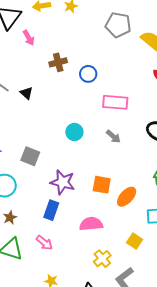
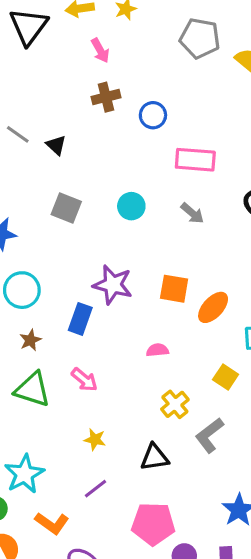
pink arrow: (29, 38) -> (100, 51), moved
gray square: (30, 156) -> (66, 208), moved
blue rectangle: (51, 210) -> (80, 319), moved
pink semicircle: (91, 224) -> (157, 350), size x0.6

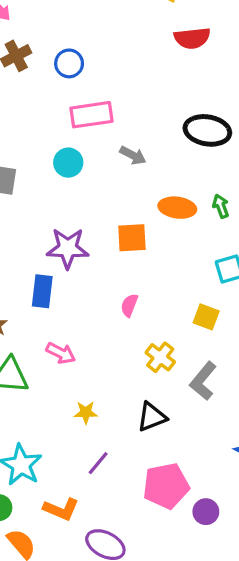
pink rectangle: (195, 160) -> (92, 115), moved
orange ellipse: (213, 307) -> (177, 208), moved, turned 68
pink semicircle: (157, 350) -> (129, 305), turned -50

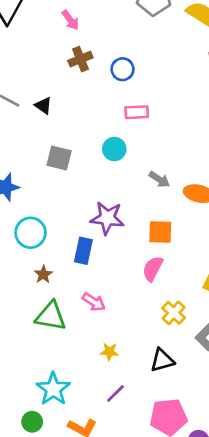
pink rectangle: (92, 115) -> (137, 112), size x0.7
gray arrow: (133, 155) -> (159, 179), moved
orange square: (132, 238) -> (160, 232), moved
pink semicircle: (129, 305) -> (153, 269), size x1.4

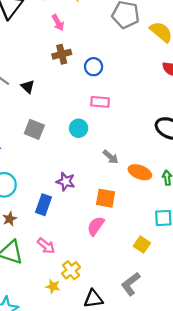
purple star: (107, 218) -> (66, 182), size x0.7
yellow cross: (174, 313) -> (71, 270), moved

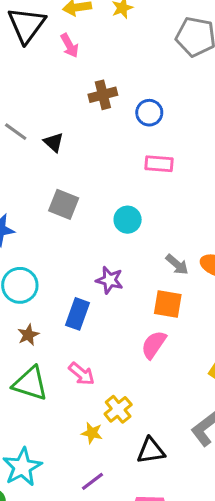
pink arrow: (58, 23) -> (69, 46), moved
cyan circle: (79, 128) -> (128, 220), moved
gray arrow: (111, 157) -> (177, 264), moved

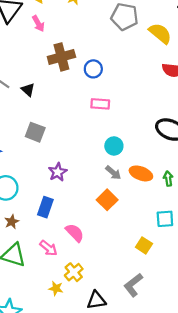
brown cross: (103, 95) -> (61, 57), size x1.4
cyan circle: (128, 220) -> (114, 146), moved
purple star: (110, 280) -> (58, 172), moved, turned 30
orange square: (168, 304) -> (107, 200), turned 36
pink semicircle: (154, 345) -> (75, 233), moved, turned 102

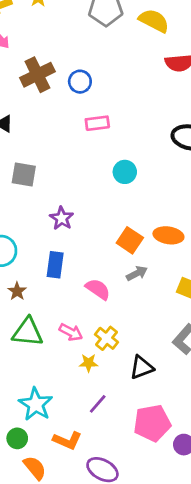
gray arrow: (113, 173) -> (137, 273), moved, turned -56
orange ellipse: (141, 173) -> (168, 235), moved
pink arrow: (48, 248) -> (71, 332), moved

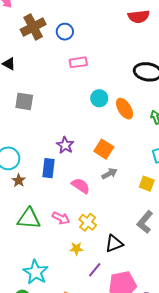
purple star: (62, 218) -> (65, 145), moved
orange ellipse: (168, 235) -> (125, 109), moved, turned 50
brown star: (17, 291) -> (19, 180), moved
yellow star: (89, 363) -> (76, 249), moved
purple line: (98, 404) -> (95, 270), moved

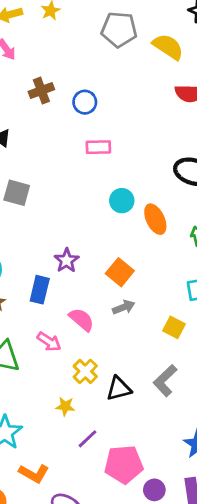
brown cross: (33, 27) -> (41, 91), size x0.7
pink arrow: (61, 218) -> (49, 342), moved
black triangle: (114, 244) -> (119, 389), moved

